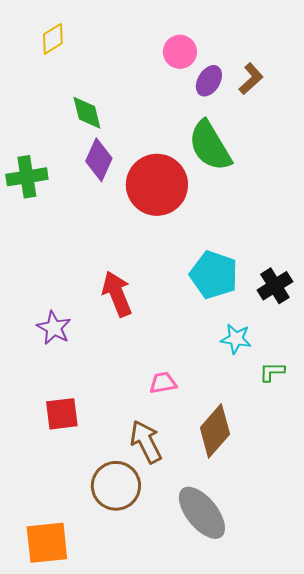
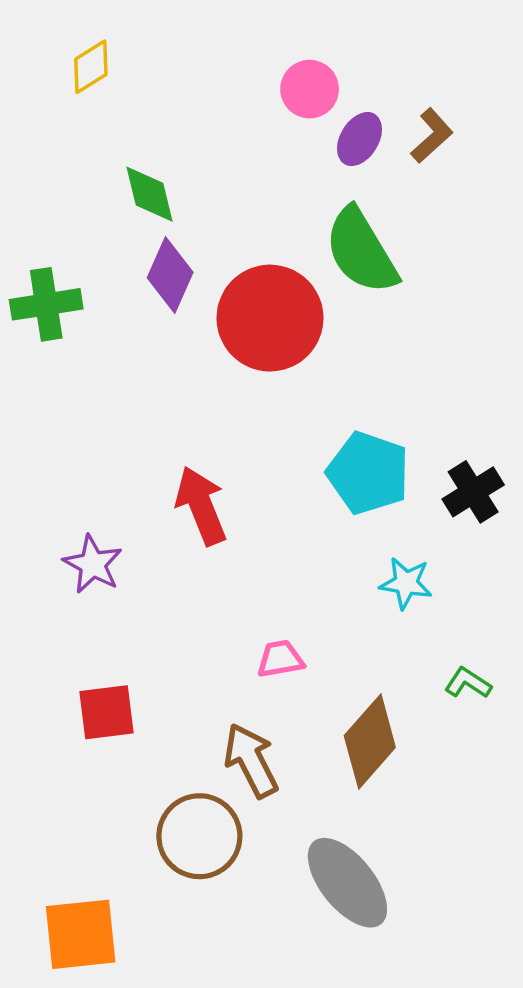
green L-shape: (272, 372) -> (468, 683), moved, turned 32

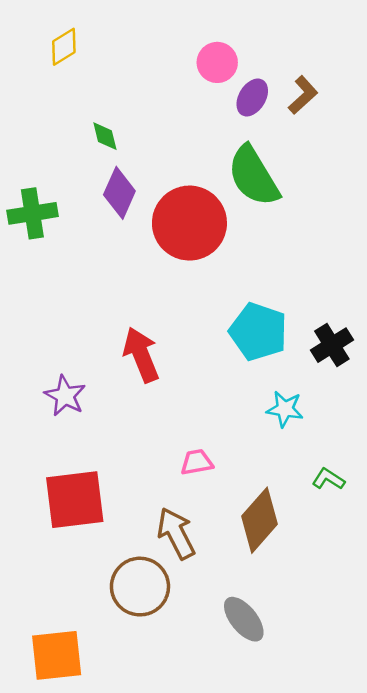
green diamond: (149, 194) -> (105, 136), size x0.7
red square: (106, 712) -> (75, 500), size x1.5
gray ellipse: (347, 883) -> (244, 619), size x0.7

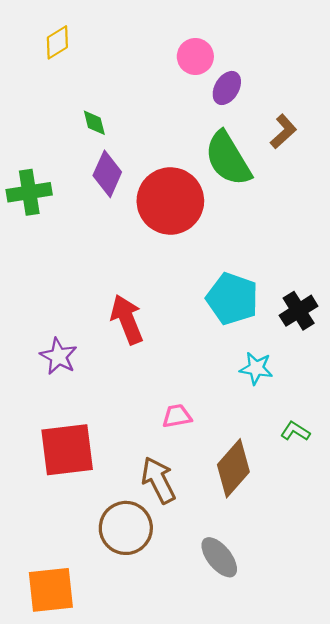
brown L-shape: (303, 95) -> (283, 131), moved

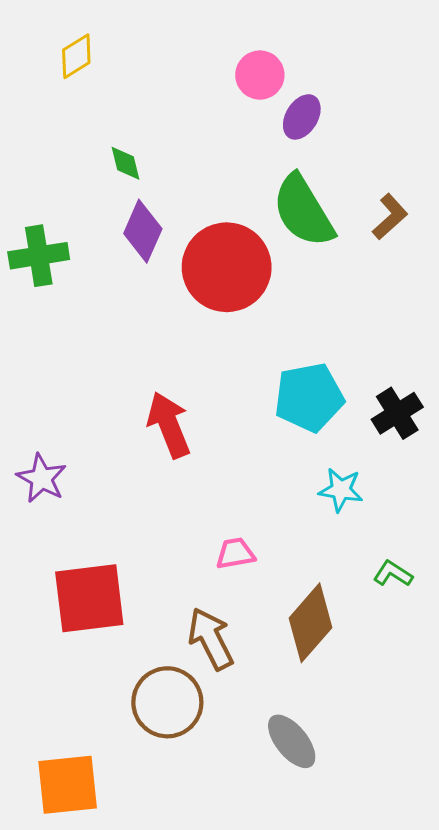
brown L-shape: (283, 131) -> (390, 217), moved
cyan pentagon: (232, 299) -> (309, 397), turned -30
purple star: (58, 356) -> (42, 478), moved

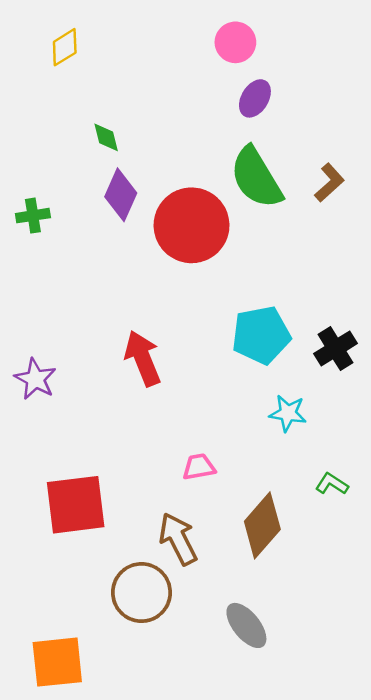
pink circle: (260, 75) -> (235, 42), moved
green cross: (39, 256) -> (33, 216), size x0.7
purple star: (42, 478) -> (35, 379), moved

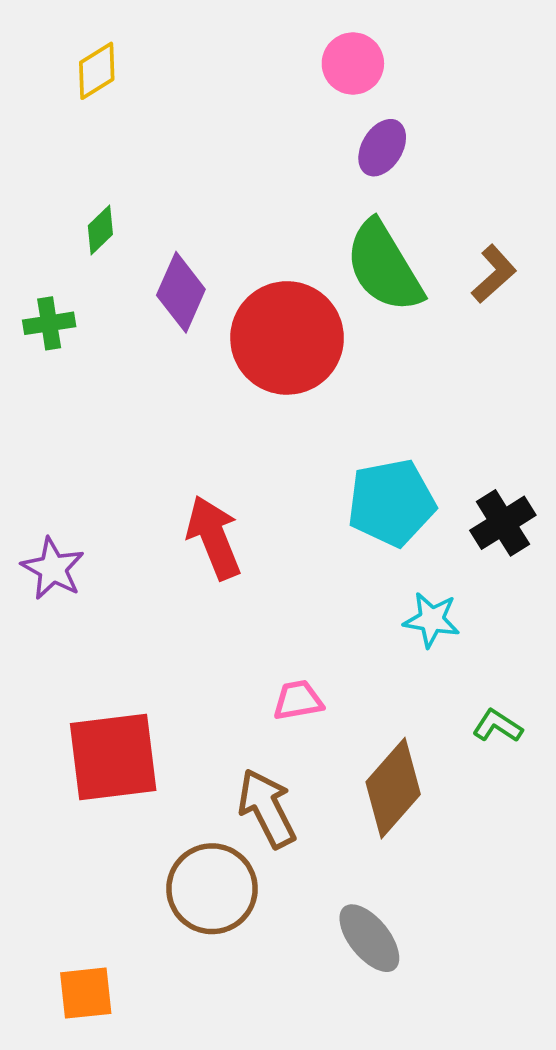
green diamond: (106, 137) -> (100, 230), moved, turned 60
orange square: (57, 662) -> (86, 993), size x0.7

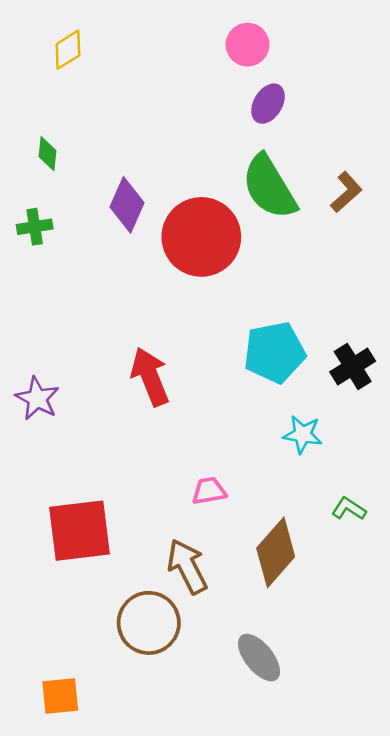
green diamond: (100, 230) -> (47, 154), moved, turned -40

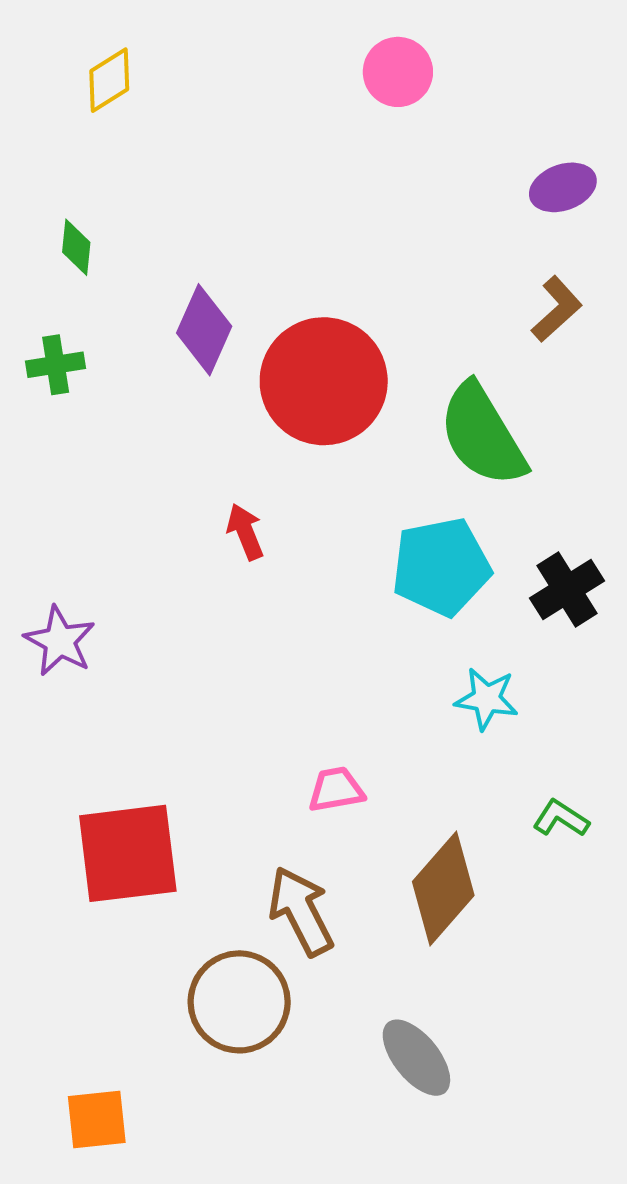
purple ellipse: (268, 104) -> (563, 187), moved, turned 39
green semicircle: (269, 187) -> (482, 435), moved
red arrow: (150, 377) -> (245, 532), moved, size x0.6

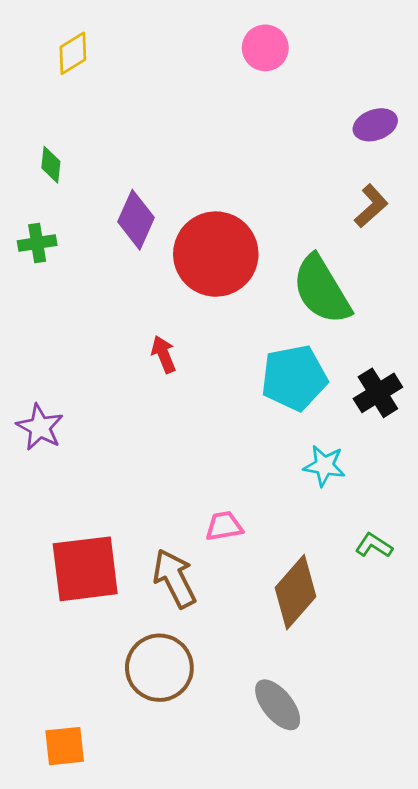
brown arrow: (301, 911) -> (175, 578), moved

